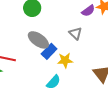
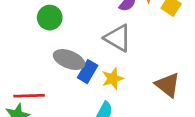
gray triangle: (75, 33) -> (118, 38), size x1.5

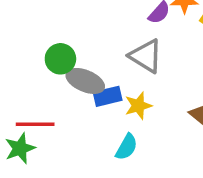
green circle: (50, 18) -> (60, 59), moved
blue rectangle: (88, 72) -> (108, 96), turned 45

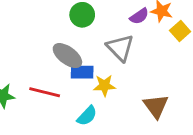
green circle: (60, 59) -> (82, 15), moved
red line: (35, 124) -> (45, 92), moved

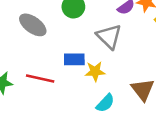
gray ellipse: (67, 56) -> (33, 25), moved
cyan semicircle: (87, 116) -> (105, 103), moved

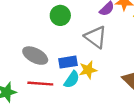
gray ellipse: (33, 25) -> (35, 56), moved
cyan semicircle: (105, 103) -> (72, 80), moved

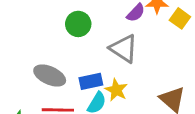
yellow star: (88, 70) -> (116, 90), turned -30

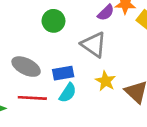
yellow star: (116, 90) -> (105, 81), moved

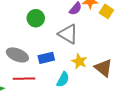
cyan semicircle: (68, 93) -> (63, 80), moved

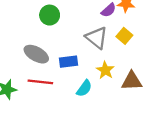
yellow square: (106, 11) -> (124, 36), moved
green circle: (36, 18) -> (50, 15), moved
brown triangle: (103, 68) -> (132, 81), turned -48

